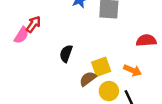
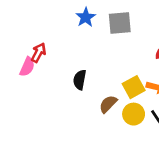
yellow square: (101, 67) -> (134, 87), moved

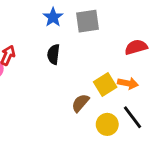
black semicircle: (80, 80) -> (54, 54), moved
yellow circle: (134, 114) -> (107, 124), moved

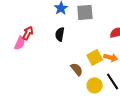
brown semicircle: (80, 103) -> (77, 69), turned 96

